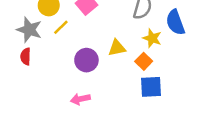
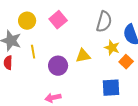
yellow line: (61, 27) -> (33, 52), moved, turned -56
orange square: (144, 61) -> (126, 62), moved

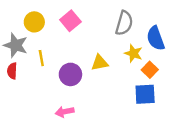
blue square: (111, 88) -> (145, 94), moved

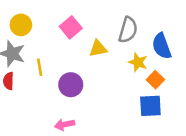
yellow circle: (34, 22) -> (21, 25), moved
yellow triangle: (100, 63) -> (98, 49), moved

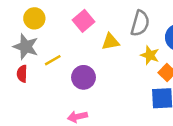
yellow line: (40, 67) -> (53, 60), turned 70

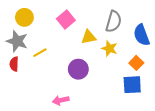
yellow star: (150, 55) -> (109, 48), moved
purple circle: (83, 77) -> (78, 69), moved

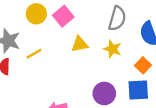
yellow circle: (24, 17) -> (36, 14), moved
yellow triangle: (89, 37) -> (80, 44), moved
purple circle: (78, 69) -> (104, 93), moved

